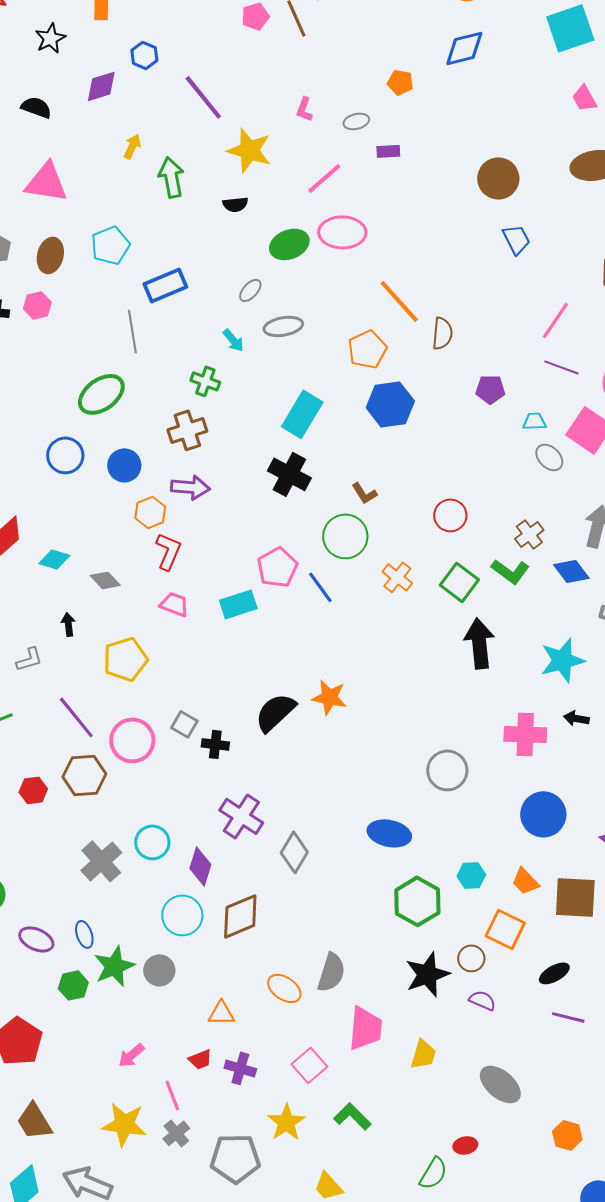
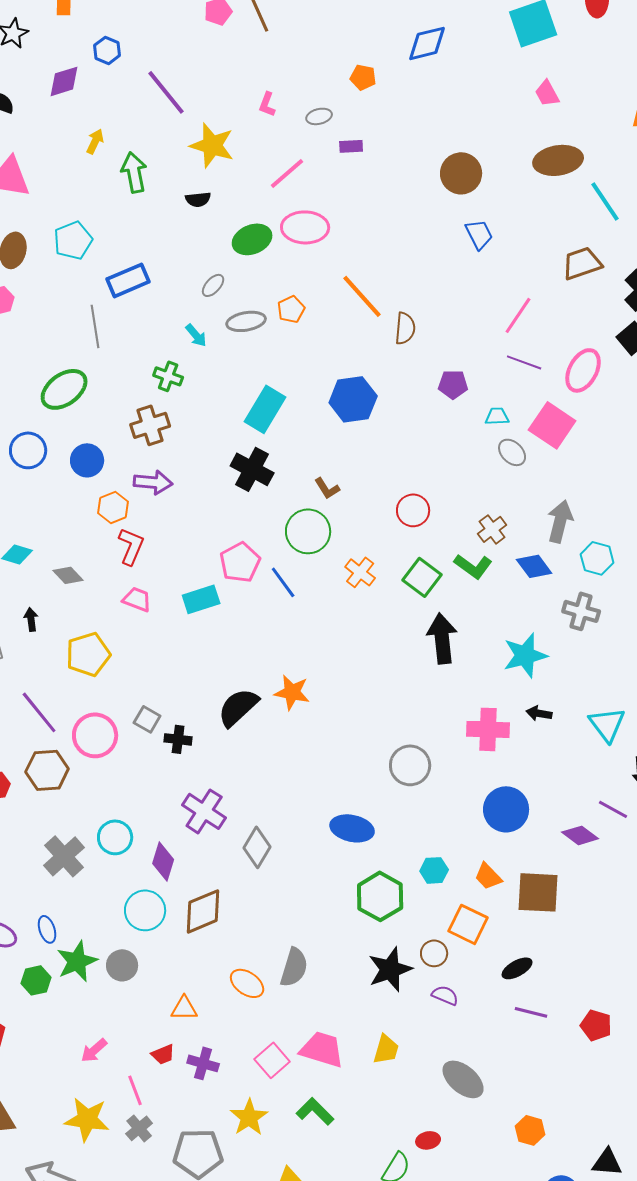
orange pentagon: (367, 349) -> (291, 309), moved, size x0.7
pink trapezoid: (365, 1028) -> (322, 1049), moved, turned -78

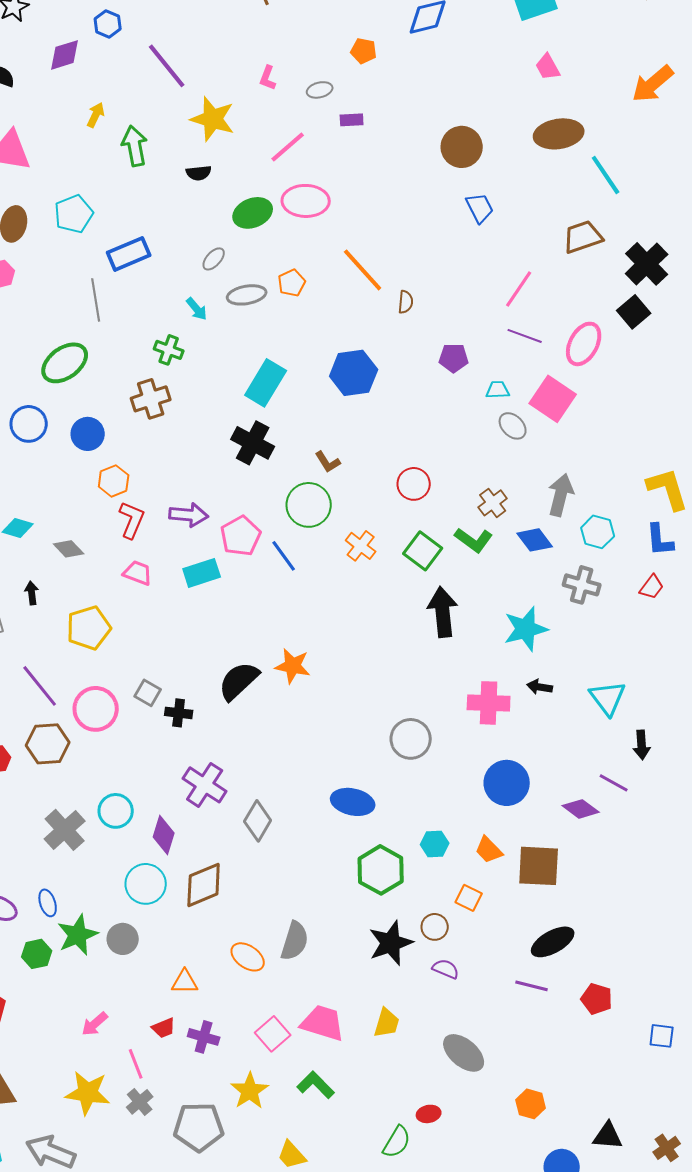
brown semicircle: (405, 328) -> (406, 302), size x0.7
purple arrow: (153, 482) -> (189, 515), moved
orange square: (468, 924) -> (469, 898), size x0.7
black ellipse: (517, 968) -> (553, 942), moved, size x1.4

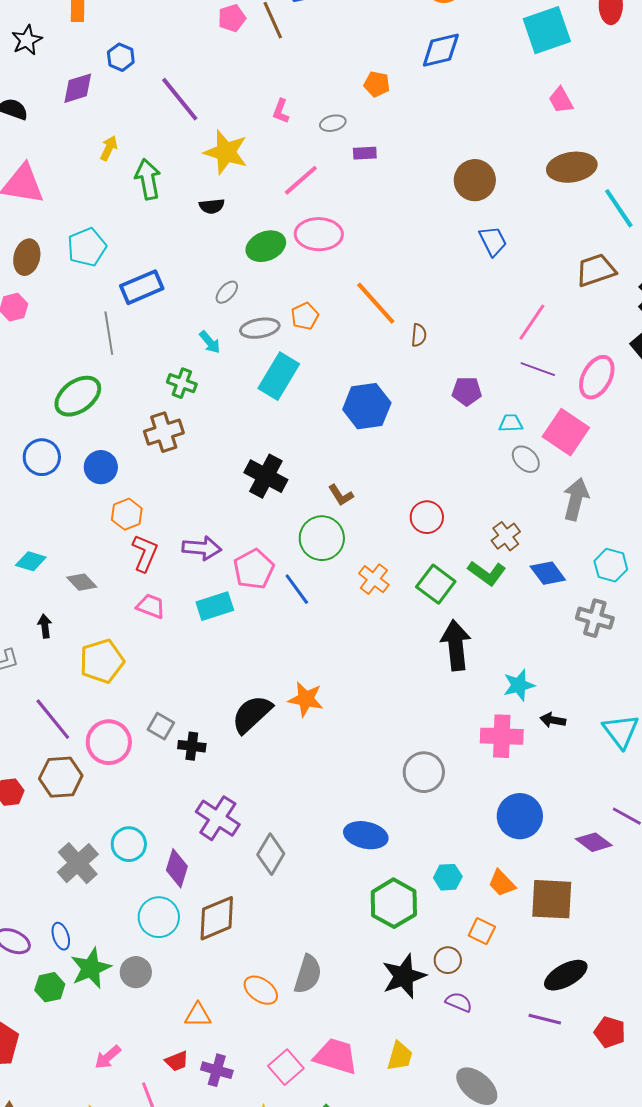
cyan rectangle: (266, 383) -> (279, 376), moved
gray arrow: (561, 495) -> (576, 499), moved
cyan star: (526, 629) -> (519, 685), moved, size x0.7

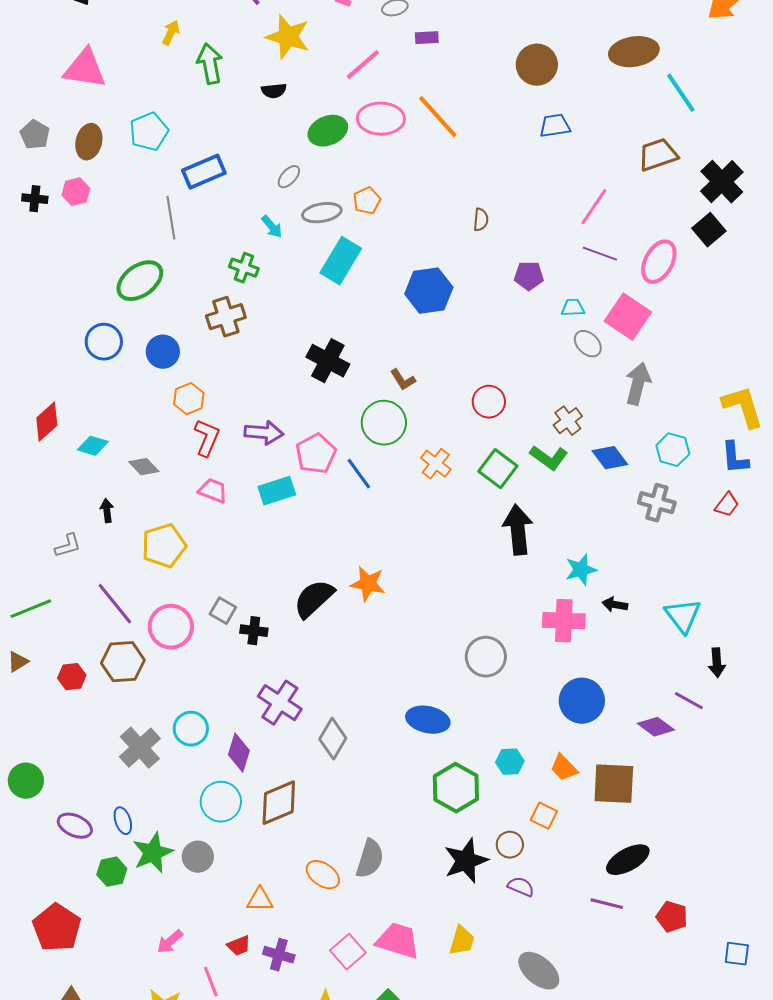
blue trapezoid: (493, 241) -> (555, 126), turned -72
orange line: (376, 303) -> (438, 117), moved

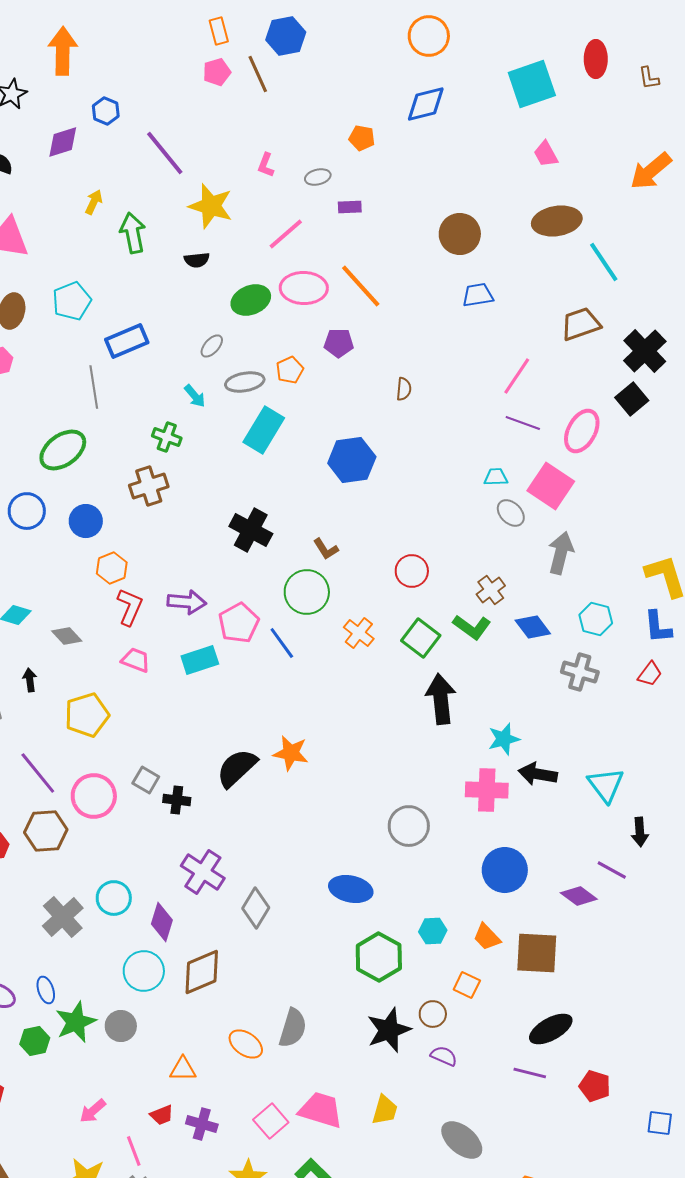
purple pentagon: (529, 276) -> (339, 343), moved
black arrow: (615, 605) -> (538, 774), size x1.5

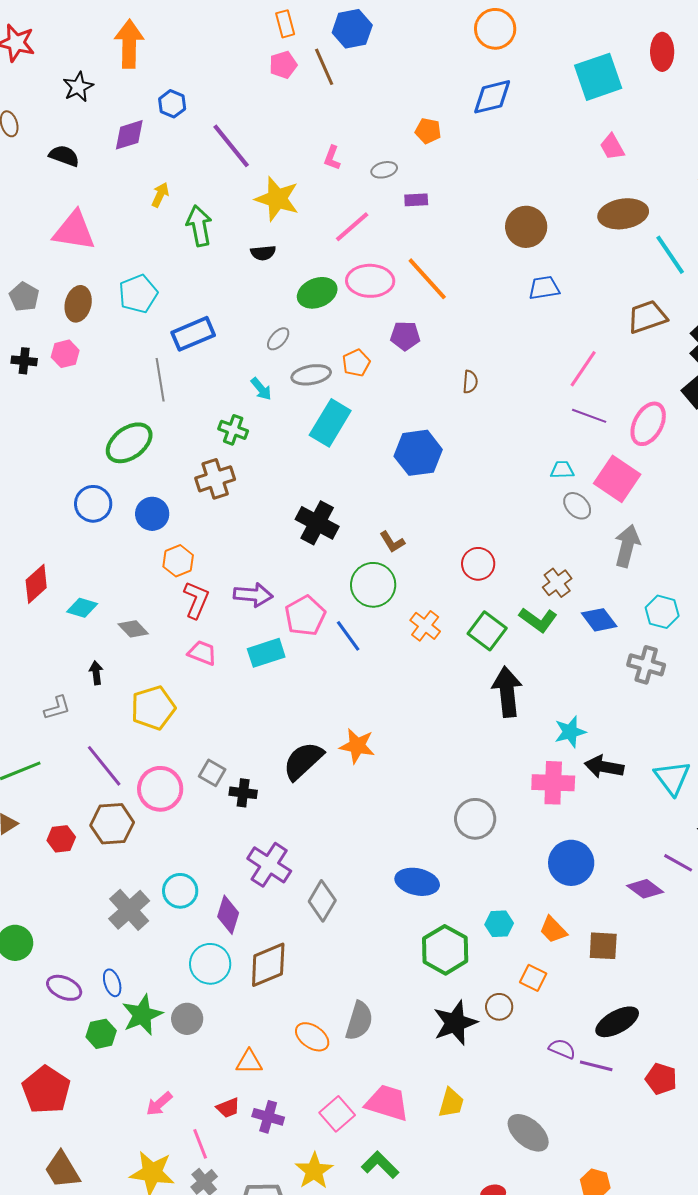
brown square: (537, 953) -> (603, 946), size x0.7
purple semicircle: (444, 1056) -> (562, 1049), moved

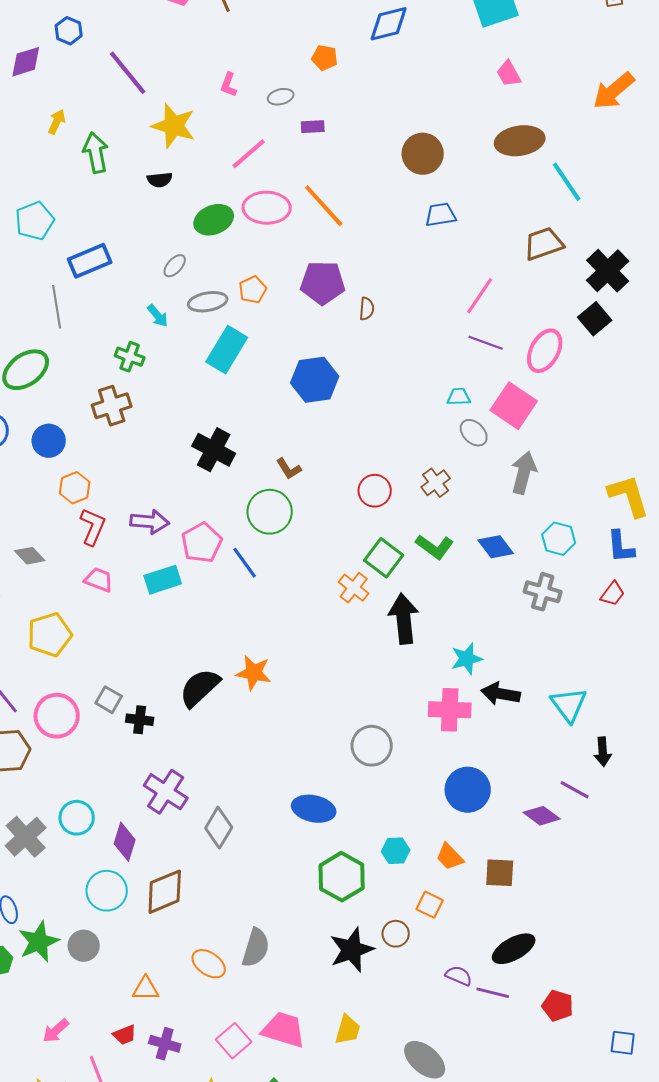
purple pentagon: (405, 336) -> (323, 283), moved, size x1.5
brown cross: (557, 583) -> (436, 483), moved
orange cross: (425, 626) -> (354, 588), moved

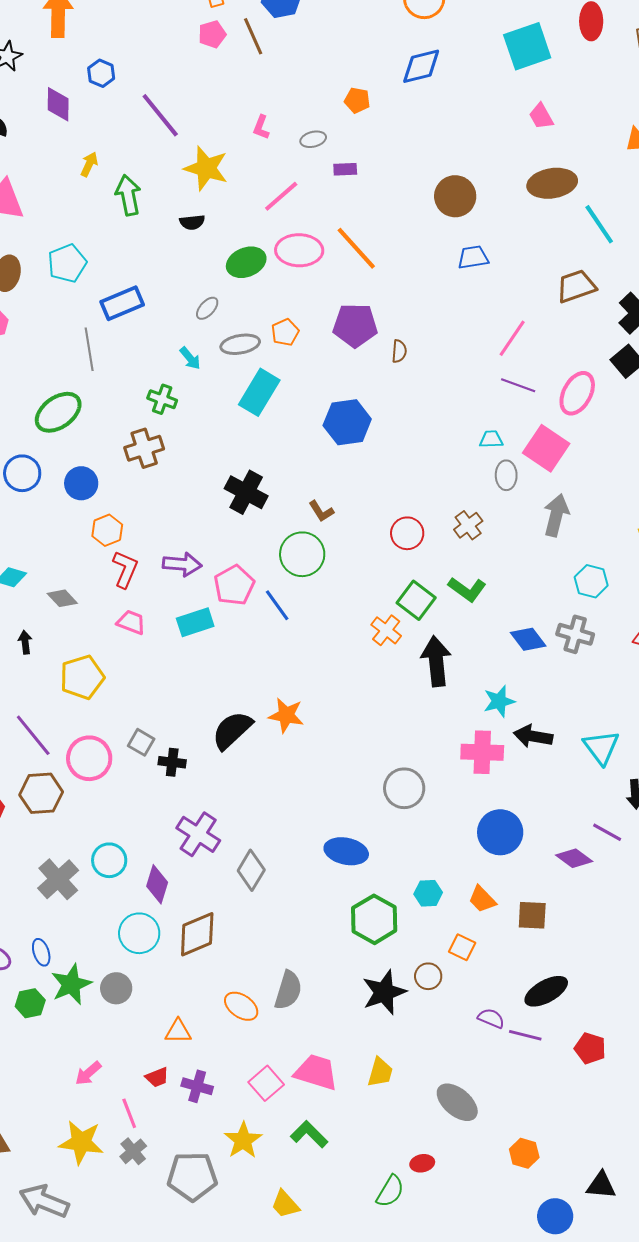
purple diamond: (26, 62) -> (58, 104), turned -72
gray ellipse: (474, 433) -> (506, 475), turned 44
blue diamond: (496, 547) -> (528, 639), moved

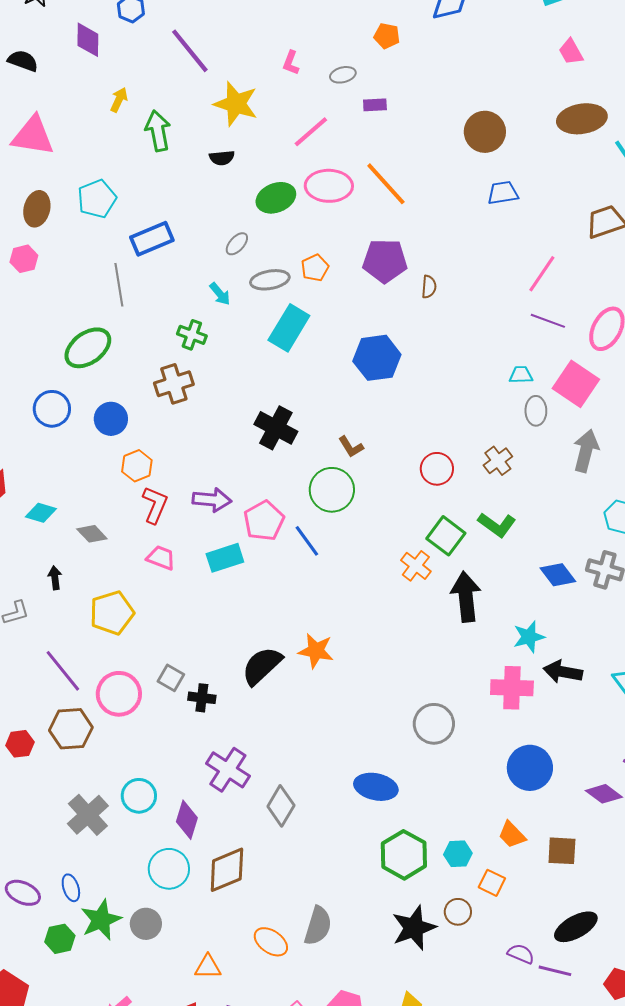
cyan hexagon: (428, 893) -> (458, 854), moved

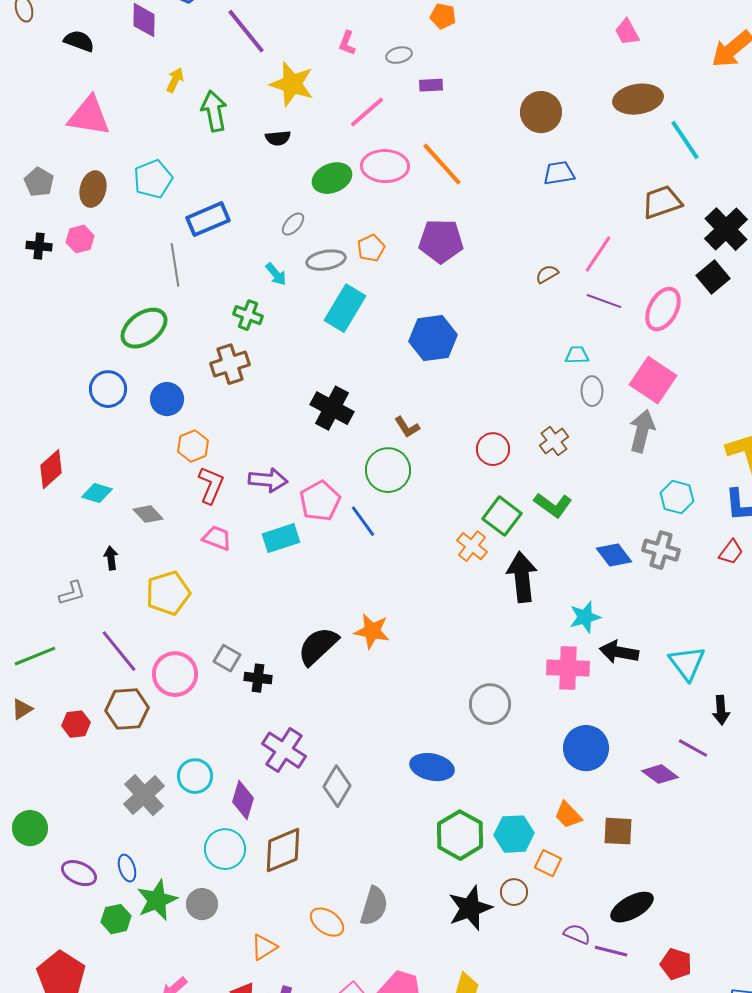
brown semicircle: (429, 287) -> (547, 274), moved, turned -125
pink square: (576, 384) -> (653, 380), moved
cyan hexagon: (458, 854) -> (514, 834), size x1.4
orange triangle: (208, 967) -> (264, 947), turned -32

